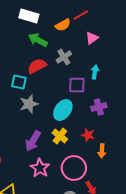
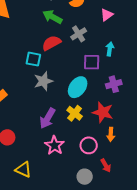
red star: (88, 135) -> (103, 112), size x1.5
orange arrow: (102, 151) -> (111, 134), moved
pink circle: (74, 168) -> (89, 145), size x0.7

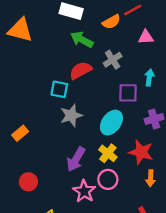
pink triangle: (107, 15) -> (146, 37), turned 32
pink circle: (89, 145) -> (108, 179), moved

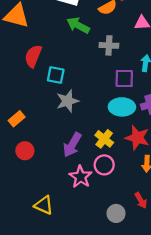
gray cross: (113, 60) -> (109, 45), turned 36
red semicircle: (81, 70) -> (33, 56), moved, turned -40
cyan ellipse: (111, 123) -> (122, 107), moved, turned 55
red circle: (28, 182) -> (25, 151), moved

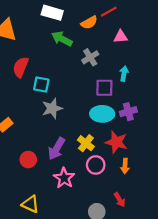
gray cross: (109, 45) -> (90, 57), turned -35
red circle: (25, 151) -> (28, 160), moved
pink circle: (104, 165) -> (96, 165), moved

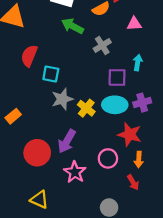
yellow cross: (86, 143) -> (86, 108), moved
red circle: (28, 160) -> (37, 153), size x1.5
red arrow: (120, 200) -> (133, 182), moved

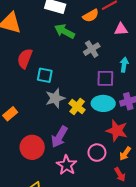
orange arrow: (139, 160) -> (125, 154), turned 32

